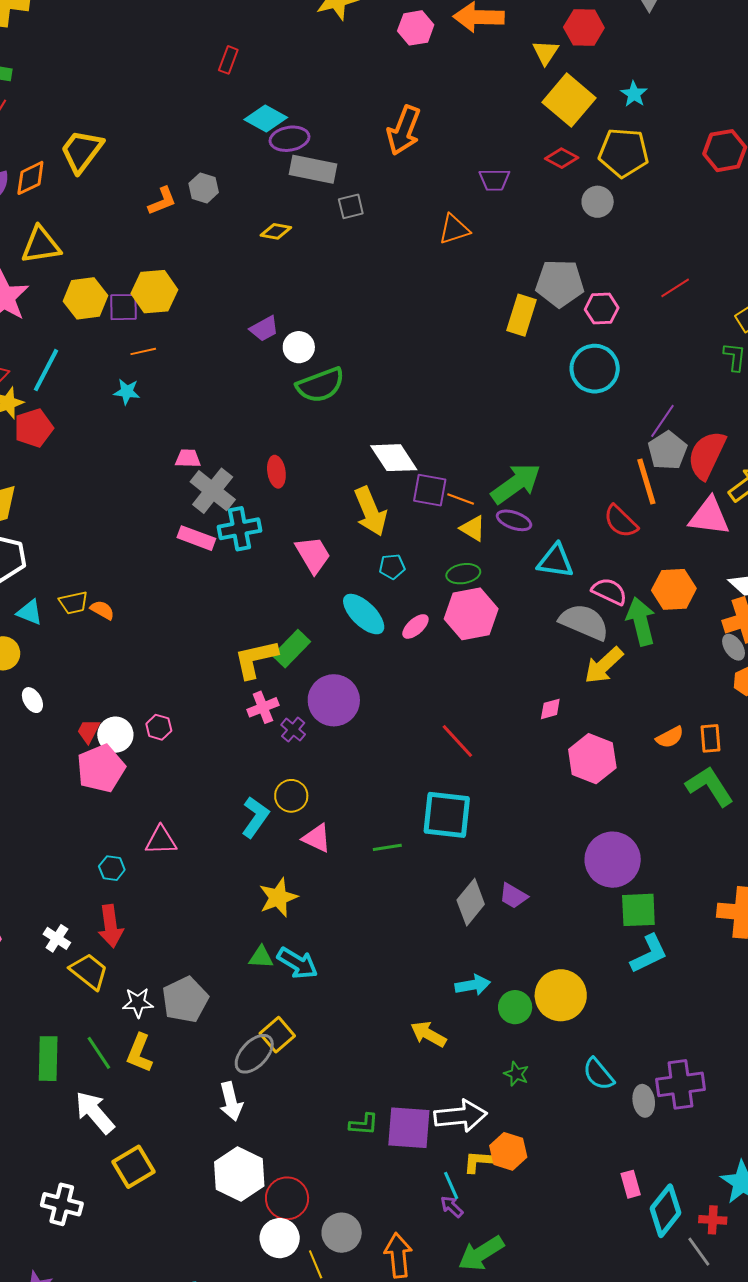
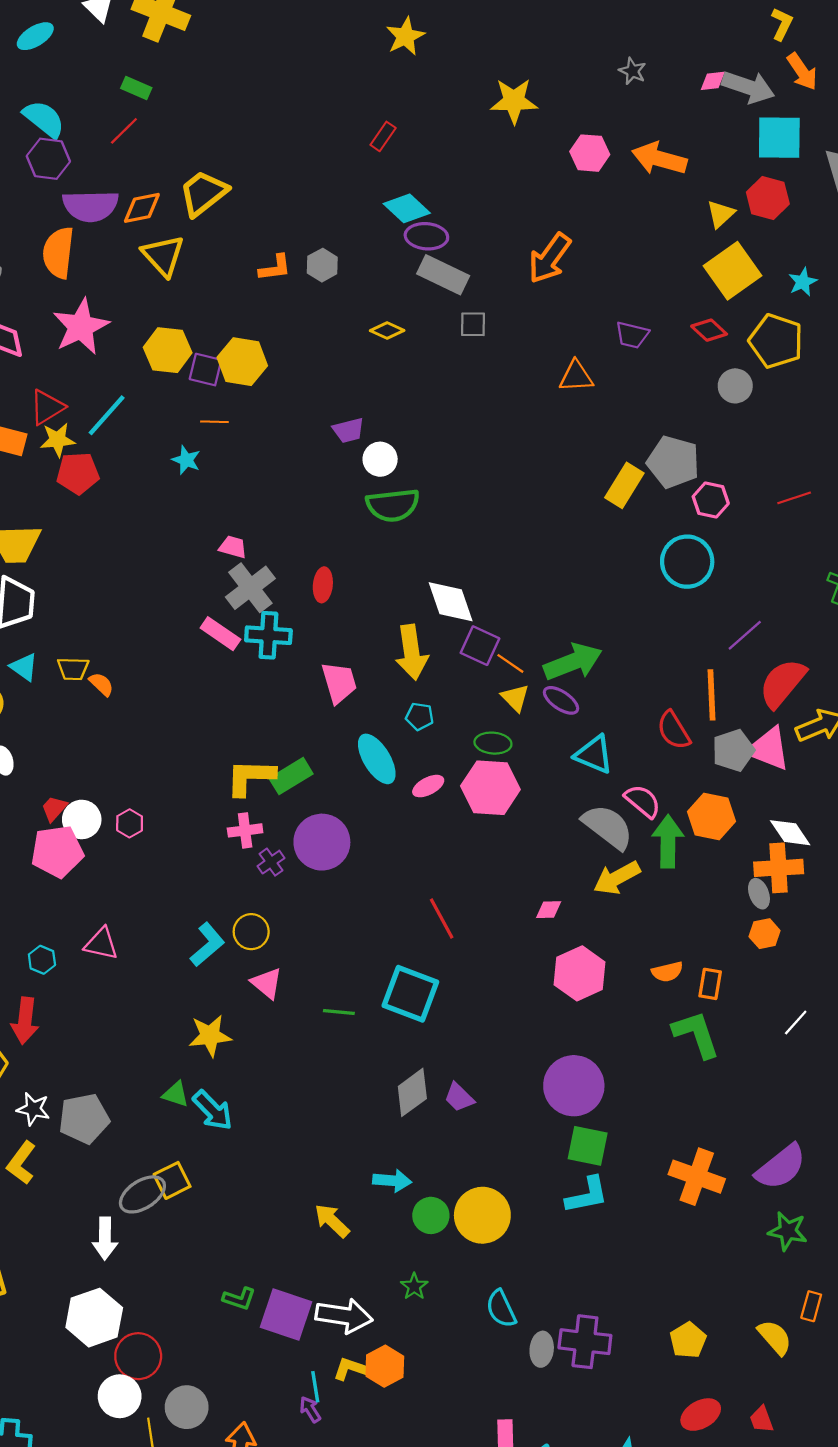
yellow triangle: (41, 245) -> (163, 256), moved, turned 42
gray pentagon: (667, 451) -> (733, 750), moved

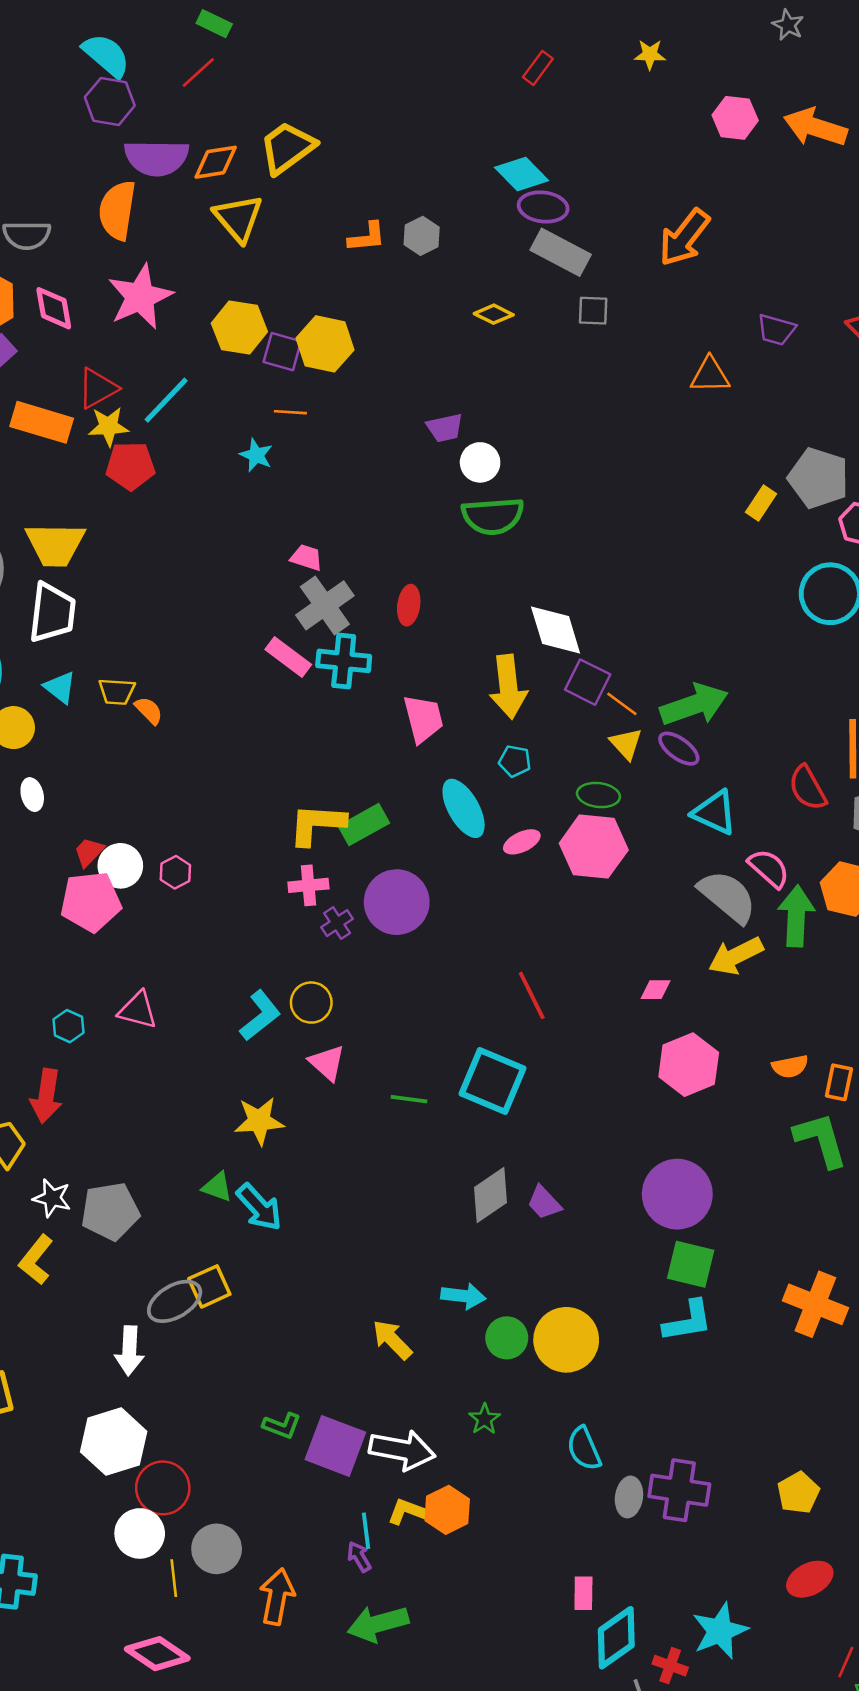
yellow star: (514, 101) -> (650, 54), size x0.6
red rectangle: (383, 136) -> (538, 68), moved
yellow rectangle: (624, 485) -> (761, 503), size x0.7

